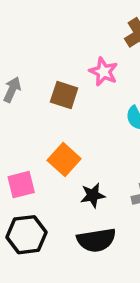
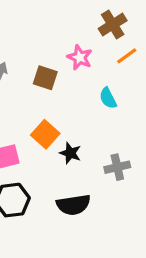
black star: (93, 195) -> (70, 153), moved, turned 30

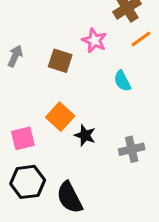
black semicircle: (73, 205) -> (69, 197), moved, turned 72

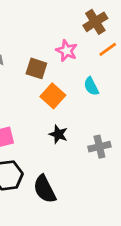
orange square: (60, 117) -> (53, 96), moved

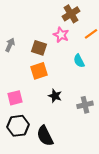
brown cross: (95, 22) -> (71, 14), moved
orange square: (53, 96) -> (39, 71), moved, turned 30

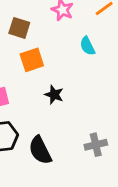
brown square: (39, 48) -> (19, 28), moved
gray cross: (85, 105) -> (96, 145), moved

